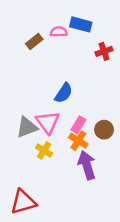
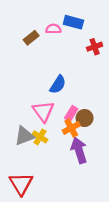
gray triangle: (27, 127) -> (24, 136), moved
brown circle: (104, 130) -> (85, 118), moved
orange cross: (78, 141) -> (71, 128), turned 30
red triangle: (23, 202) -> (21, 184), turned -45

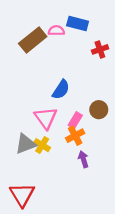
brown rectangle: (31, 38) -> (33, 40), size x1.6
brown circle: (85, 118) -> (99, 110), moved
purple arrow: (79, 150) -> (83, 159), size x0.6

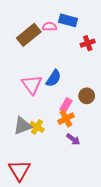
pink triangle: (46, 118) -> (32, 84), moved
purple arrow: (83, 159) -> (73, 139), turned 144

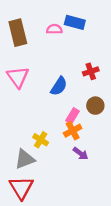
brown rectangle: (29, 35) -> (18, 33), moved, turned -65
red cross: (88, 43) -> (91, 71), moved
pink triangle: (32, 84) -> (18, 77), moved
gray triangle: (23, 126) -> (25, 159), moved

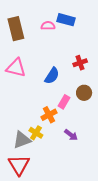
pink triangle: (18, 77) -> (16, 68), turned -40
orange cross: (73, 131) -> (49, 115), moved
yellow cross: (41, 140) -> (36, 133), moved

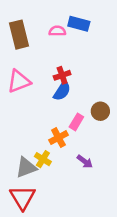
red cross: (80, 63) -> (62, 75), moved
pink triangle: (16, 68) -> (19, 81), turned -35

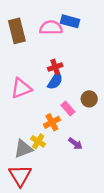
pink semicircle: (57, 31) -> (51, 28), size x1.5
pink triangle: (19, 81) -> (21, 88), moved
pink rectangle: (76, 122) -> (68, 108), turned -72

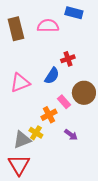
blue rectangle: (70, 21) -> (74, 13), moved
red cross: (55, 67) -> (68, 59), moved
brown circle: (89, 99) -> (84, 93), size x1.5

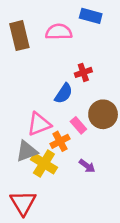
pink triangle: (20, 83) -> (39, 124), moved
yellow cross: (36, 133) -> (44, 163), size x1.5
gray triangle: (22, 140) -> (27, 151), moved

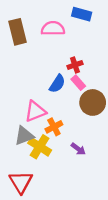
pink rectangle: (78, 125) -> (78, 83), moved

